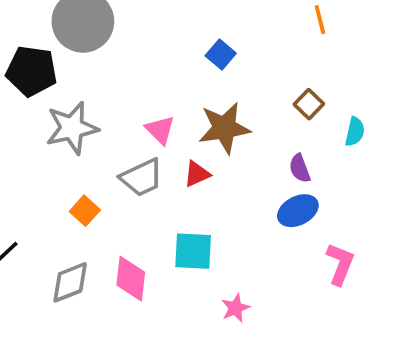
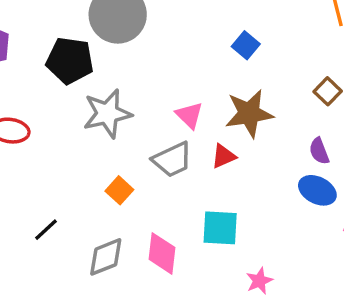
blue ellipse: (298, 211) -> (317, 190), turned 54

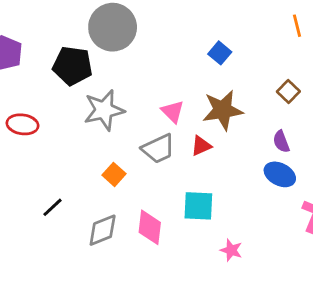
pink star: (259, 281) -> (231, 250), turned -30

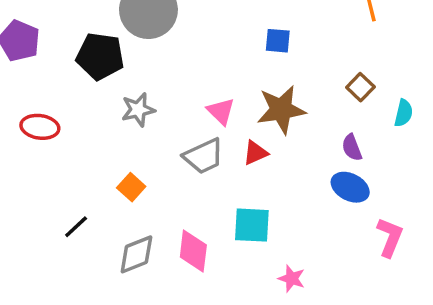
blue square: (220, 53) -> (278, 41), turned -35
gray star: (104, 110) -> (138, 110), size x0.7
orange square: (114, 174) -> (131, 187), moved

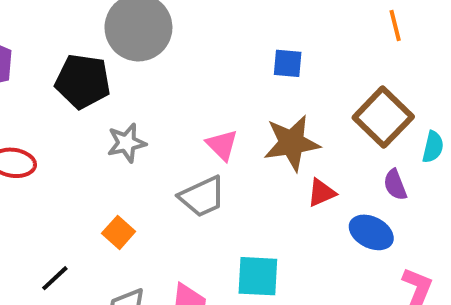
brown square: (360, 87) -> (383, 117), size x1.8
purple semicircle: (352, 148) -> (395, 185), moved
red triangle: (255, 153) -> (322, 193), moved

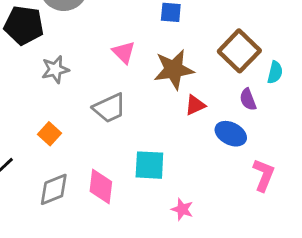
pink triangle: (222, 145) -> (124, 52), moved

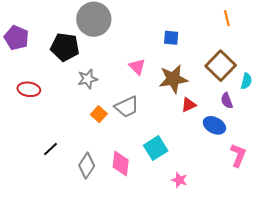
orange square: (50, 134) -> (99, 114), moved
cyan square: (149, 165) -> (156, 148), turned -35
gray diamond: (54, 189) -> (87, 166), turned -35

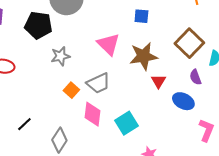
pink triangle: (137, 67) -> (108, 44), size x1.4
red triangle: (189, 105) -> (158, 81), turned -35
pink diamond: (121, 164) -> (92, 114), moved

